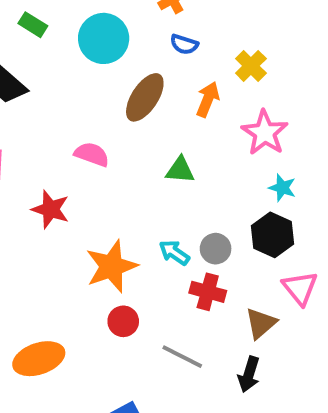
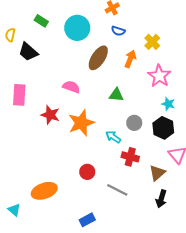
gray circle: (216, 249) -> (134, 123), moved
orange star: (111, 266) -> (81, 123), moved
black arrow: (249, 374) -> (161, 199), moved

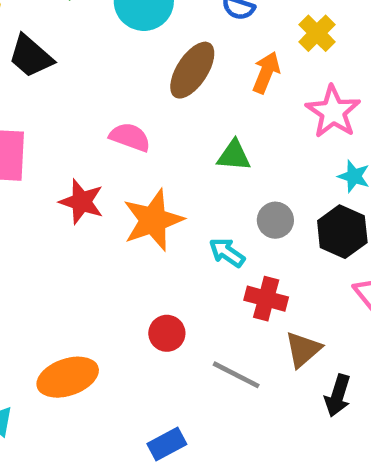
brown triangle: (157, 173) -> (303, 349), moved

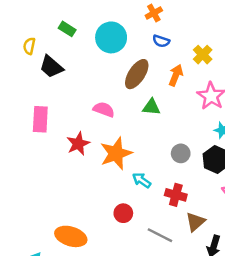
green triangle: (234, 156) -> (151, 107), moved
red star: (81, 202) -> (78, 144), turned 30
cyan arrow: (227, 252) -> (142, 180), moved
orange ellipse: (68, 377) -> (71, 236), turned 36

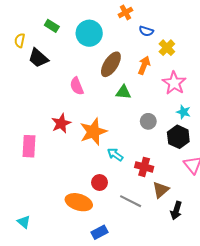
blue semicircle: (161, 41) -> (146, 31), moved
pink semicircle: (104, 109) -> (77, 86), moved, turned -132
pink rectangle: (40, 119) -> (29, 146), moved
gray circle: (181, 153) -> (148, 121), moved
orange ellipse: (71, 236) -> (79, 202), moved

